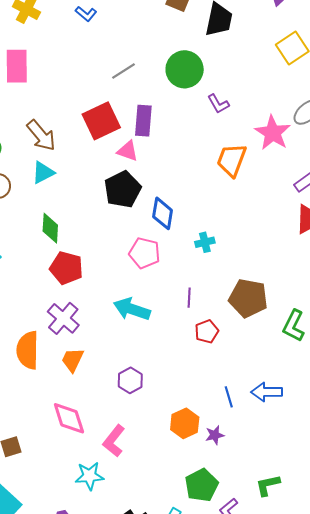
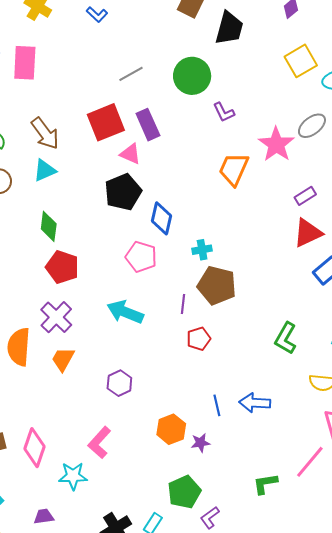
purple rectangle: (143, 121) -> (148, 125), turned -32
brown pentagon: (248, 298) -> (217, 285), moved
pink diamond: (69, 418) -> (35, 448), moved, turned 33
green L-shape: (268, 485) -> (265, 484), moved

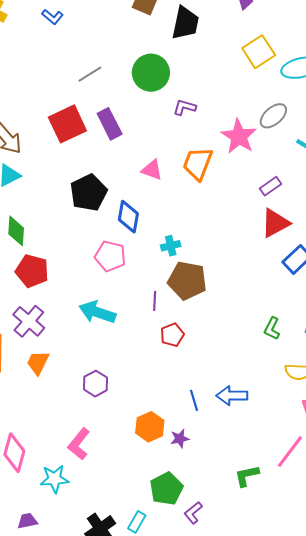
purple L-shape: (224, 112) -> (185, 107), turned 135
pink triangle: (130, 154) -> (152, 170), moved
green L-shape: (286, 338) -> (272, 328), moved, size x0.7

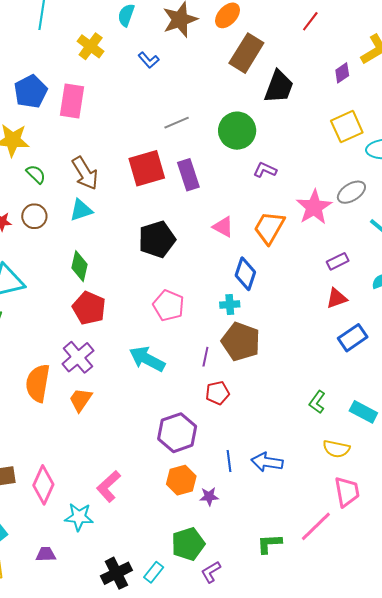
blue diamond: (128, 217) -> (245, 274), moved
red triangle: (275, 223) -> (337, 298), size x0.7
purple hexagon: (96, 384) -> (177, 433), moved, size x1.5

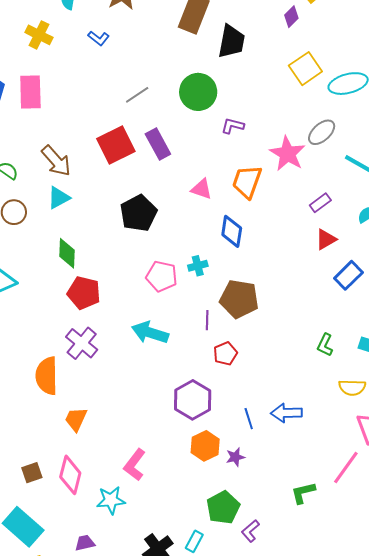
cyan cross: (230, 305) -> (198, 266), moved
orange trapezoid: (81, 400) -> (76, 419), moved

